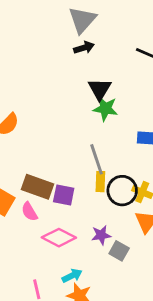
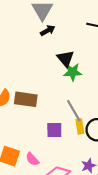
brown rectangle: (37, 187) -> (26, 99), moved
purple square: (64, 195) -> (54, 130), moved

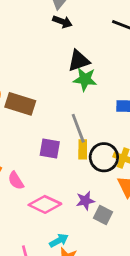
black arrow: (48, 30) -> (62, 22), turned 40
black triangle: (65, 58) -> (79, 61), turned 42

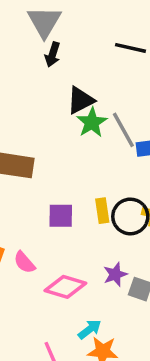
black arrow: (62, 22) -> (53, 54), turned 96
green star: (85, 79) -> (92, 122), turned -30
gray line: (78, 128) -> (123, 130), moved

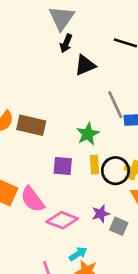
black triangle: (80, 100) -> (85, 65), moved
green star: (92, 122) -> (88, 134), moved
pink semicircle: (24, 262) -> (33, 199), size x1.5

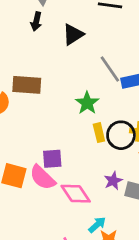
black arrow: (66, 43) -> (36, 21), moved
brown rectangle: (31, 125) -> (27, 85), moved
purple square: (63, 166) -> (52, 159), moved
pink diamond: (62, 220) -> (76, 194), turned 44

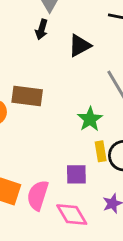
purple square: (52, 159) -> (76, 174), moved
pink semicircle: (42, 178) -> (38, 195), turned 60

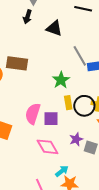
black triangle: (80, 46) -> (54, 28), turned 48
pink semicircle: (38, 195) -> (33, 114), moved

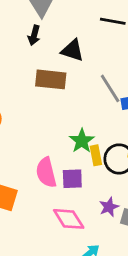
brown rectangle: (17, 63) -> (51, 79), moved
green star: (61, 80) -> (82, 141), moved
pink semicircle: (33, 114) -> (46, 172), turned -30

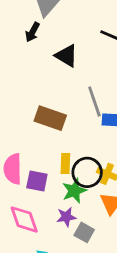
brown rectangle: (51, 79) -> (50, 118), moved
green star: (82, 141) -> (74, 191), moved

